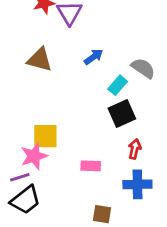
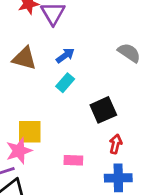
blue arrow: (94, 57) -> (65, 55), moved
gray semicircle: (143, 68) -> (129, 53), moved
cyan rectangle: (118, 85) -> (65, 83), moved

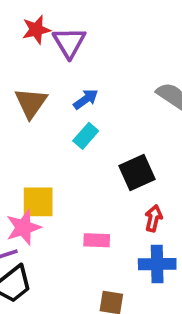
brown triangle: (24, 58) -> (31, 103), turned 50

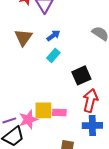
yellow square: (38, 202) -> (43, 110), moved
red arrow: (153, 218) -> (90, 100), size x1.6
pink star: (23, 227) -> (28, 119), moved

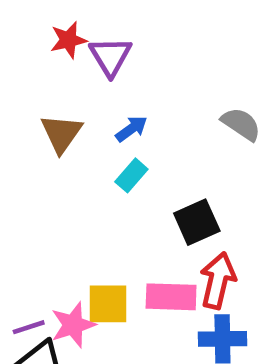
pink rectangle: (59, 112) -> (171, 297), moved, size x1.5

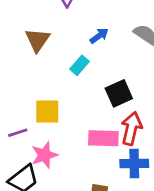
blue arrow: (131, 129) -> (99, 36), moved
yellow square: (108, 304) -> (47, 112), moved
purple line: (29, 327) -> (18, 133), moved

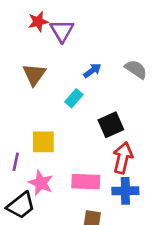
purple line: (18, 133) -> (16, 162), turned -60
pink rectangle: (103, 138) -> (86, 182), moved
pink star: (44, 155) -> (41, 183), turned -30

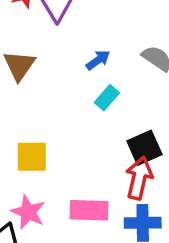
cyan rectangle: (74, 98) -> (107, 98), moved
black square: (111, 125) -> (144, 148), moved

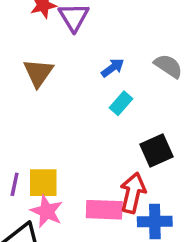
yellow square: (32, 157) -> (43, 183), moved
red arrow: (139, 178) -> (133, 193), moved

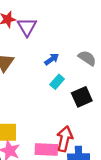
black square: (157, 151) -> (82, 97), moved

